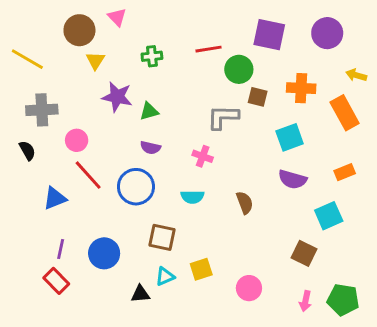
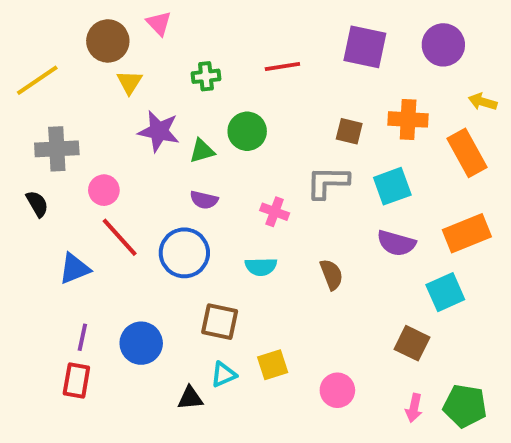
yellow line: (27, 59) -> (37, 80), turned -64
green circle: (239, 69) -> (247, 131), moved
gray L-shape: (223, 117) -> (328, 182), moved
orange rectangle: (345, 172) -> (467, 233), size x1.6
red rectangle: (56, 281) -> (76, 380), turned 55

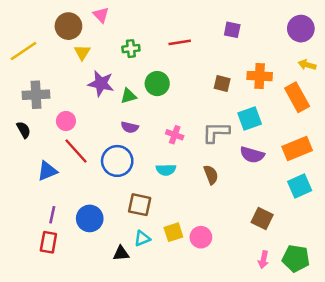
purple circle: (443, 45) -> (301, 29), moved
purple square: (365, 47) -> (232, 30), size x0.6
gray L-shape: (328, 182) -> (216, 132), moved
cyan square: (445, 292) -> (300, 186), moved
pink circle: (337, 390) -> (201, 237), moved

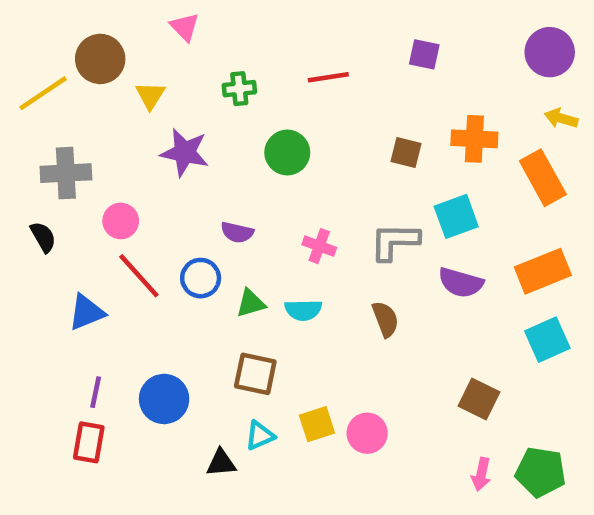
brown circle: (68, 26) -> (100, 59), moved
green triangle: (128, 96) -> (251, 303), moved
blue circle: (117, 161) -> (201, 278), moved, size x0.7

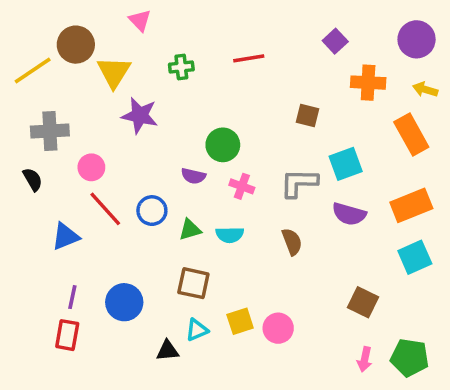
purple square: (424, 54) -> (335, 41), moved, turned 35
yellow triangle: (150, 95) -> (114, 72), size x1.5
orange cross: (474, 139) -> (368, 83), moved
green circle: (287, 153) -> (223, 145), moved
purple semicircle: (237, 232) -> (193, 176), moved

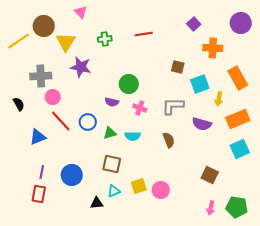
yellow arrow: (425, 90) -> (219, 99), moved, turned -96
gray cross: (50, 131) -> (41, 76), moved
cyan square: (346, 164) -> (200, 84), moved

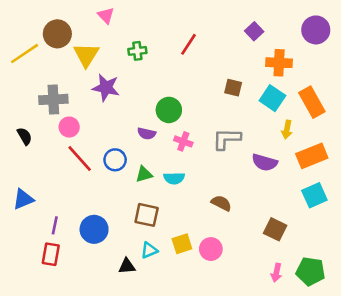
red line: (144, 34) -> (189, 44), turned -48
cyan square: (200, 84) -> (272, 98), moved, turned -36
blue triangle: (38, 137) -> (23, 199), moved
brown semicircle: (169, 140) -> (221, 203), moved, turned -42

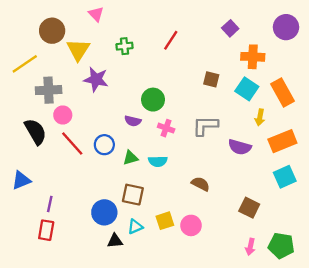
yellow line: (25, 54) -> (25, 64), moved
black semicircle: (25, 136) -> (35, 132), moved, size x1.6
blue circle: (94, 229) -> (104, 212), moved

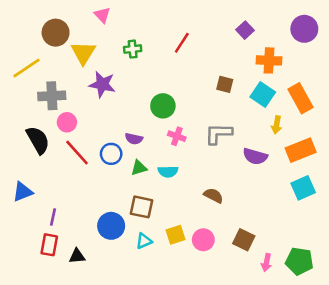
purple semicircle: (133, 121) -> (134, 139), moved
brown square: (249, 208) -> (244, 240), moved
black triangle: (115, 241) -> (77, 256), moved

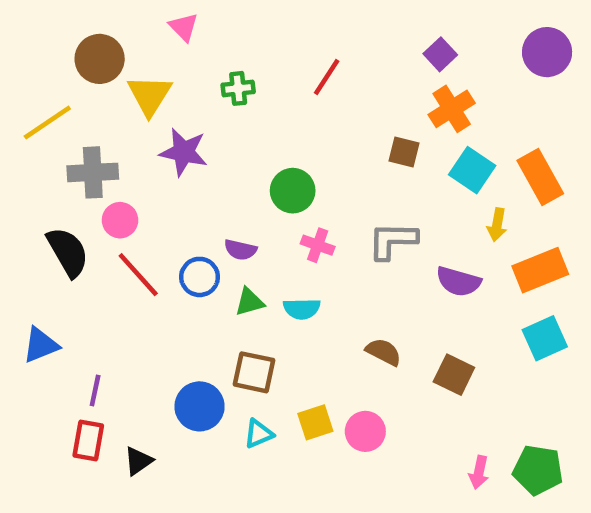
orange cross: (269, 60) -> (452, 109), moved, turned -35
brown square: (244, 240) -> (454, 375), moved
black triangle: (77, 256) -> (138, 461), turned -30

